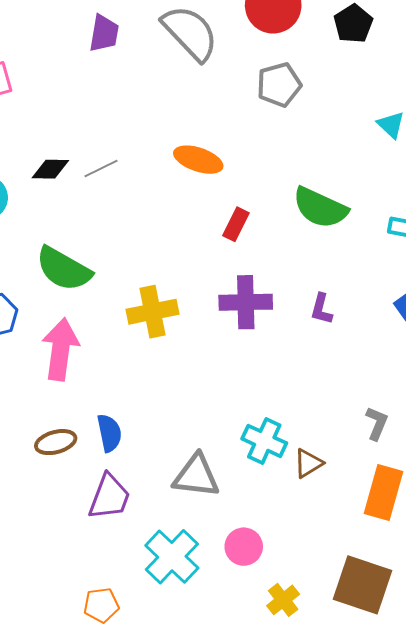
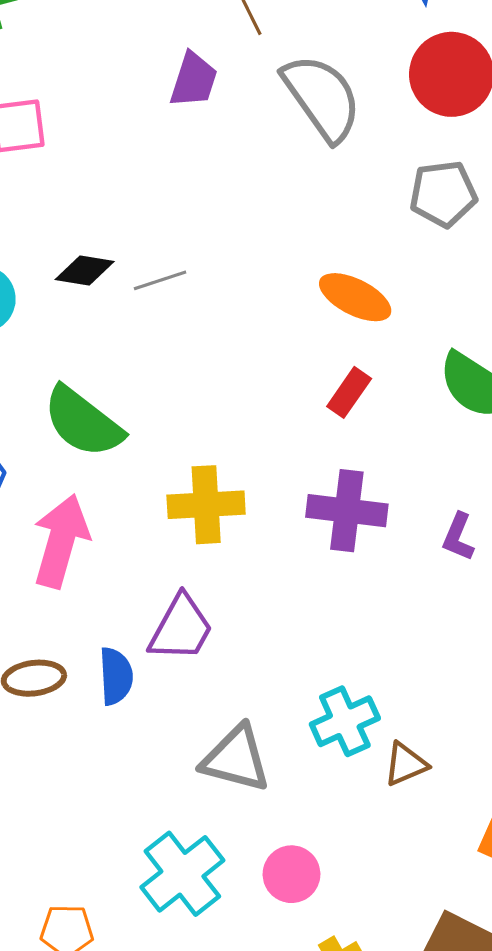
orange ellipse: (198, 160) -> (355, 297), moved
cyan cross: (264, 441) -> (345, 721), turned 33
purple trapezoid: (109, 497) -> (181, 628), moved

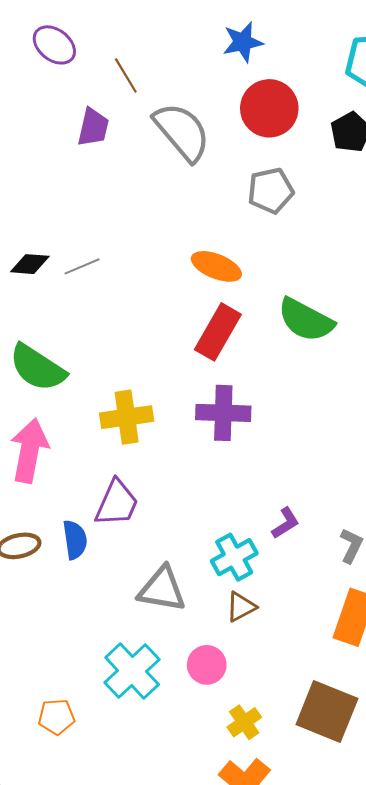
red rectangle: (349, 392) -> (218, 332), size x1.6
purple L-shape: (458, 537) -> (285, 523), moved, turned -140
brown triangle: (406, 764) -> (241, 607), moved

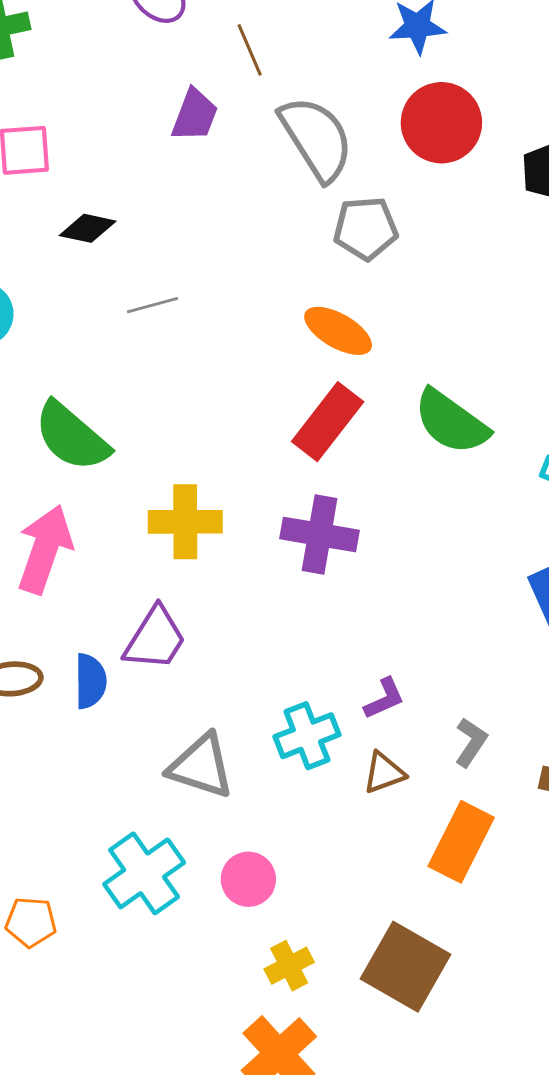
gray pentagon: (271, 191) -> (366, 228), moved
black diamond: (30, 264) -> (88, 228), moved
brown triangle: (241, 607) -> (384, 773), moved

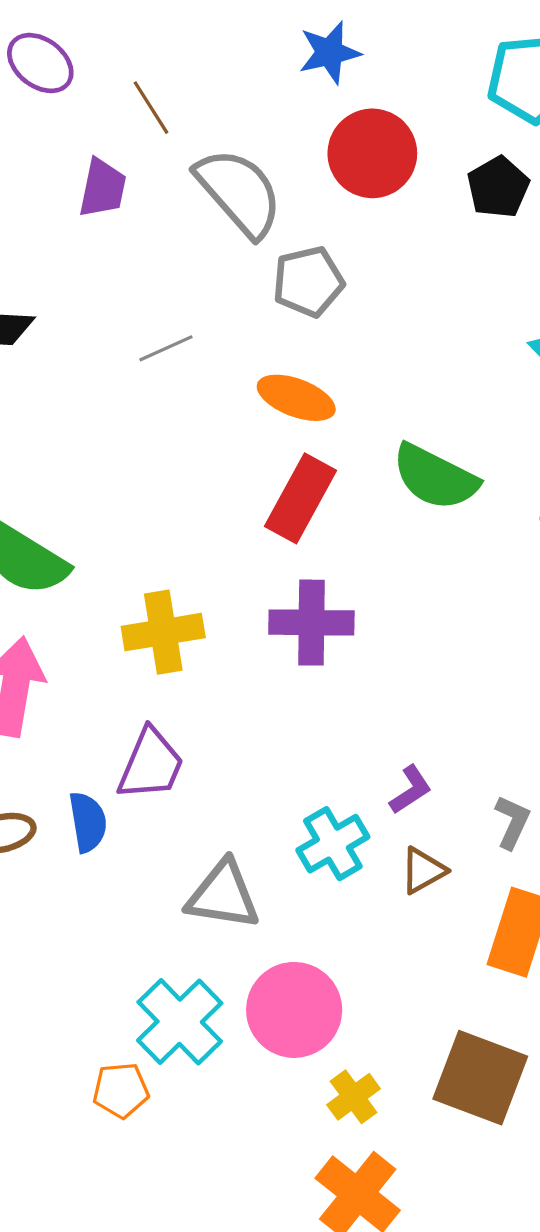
gray line: (153, 305) -> (166, 348), moved
pink circle: (248, 879) -> (294, 1010), size x1.6
orange pentagon: (31, 922) -> (121, 1090), moved

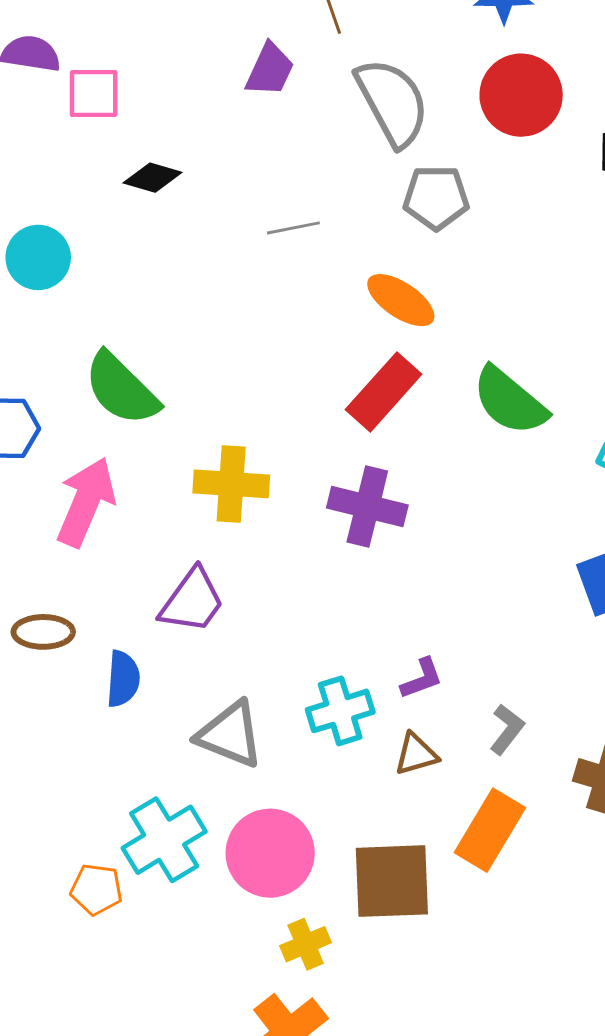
blue semicircle: (88, 822) -> (123, 679), moved
brown square: (480, 1078) -> (392, 881), moved, turned -36

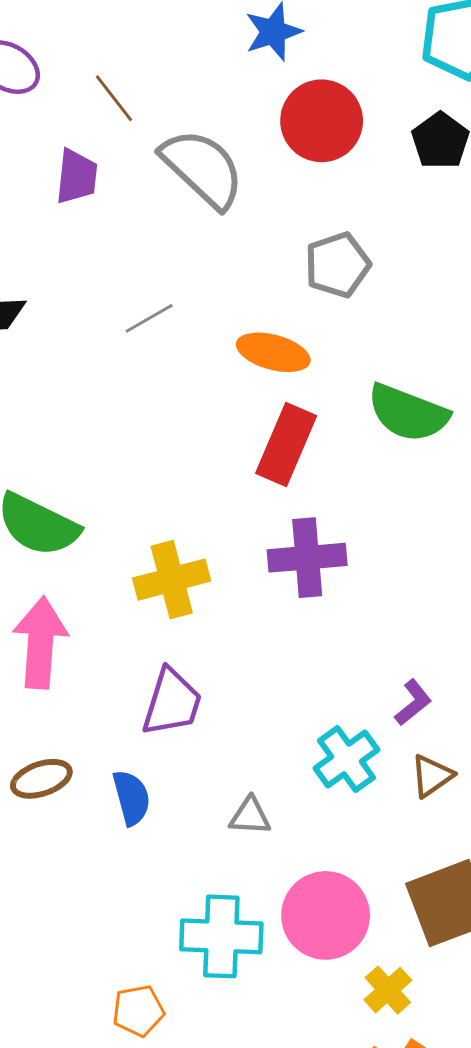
gray pentagon: (436, 198) -> (338, 265), moved
gray triangle: (230, 734) -> (250, 816), size x0.6
cyan cross: (164, 840) -> (221, 936), turned -38
orange pentagon: (96, 889) -> (138, 1011), moved

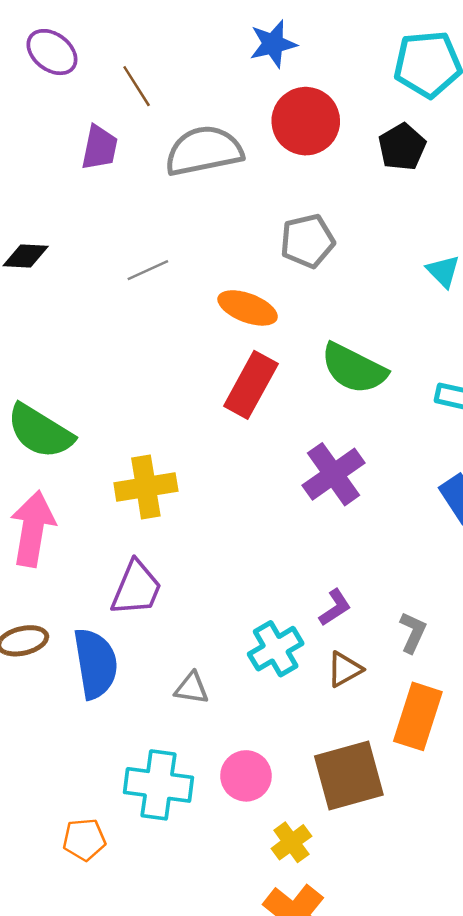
gray semicircle: (203, 168) -> (204, 151), turned -60
purple cross: (307, 558) -> (334, 474), moved, turned -36
blue semicircle: (131, 798) -> (95, 664), size x1.5
pink circle: (326, 915) -> (246, 776), size x0.7

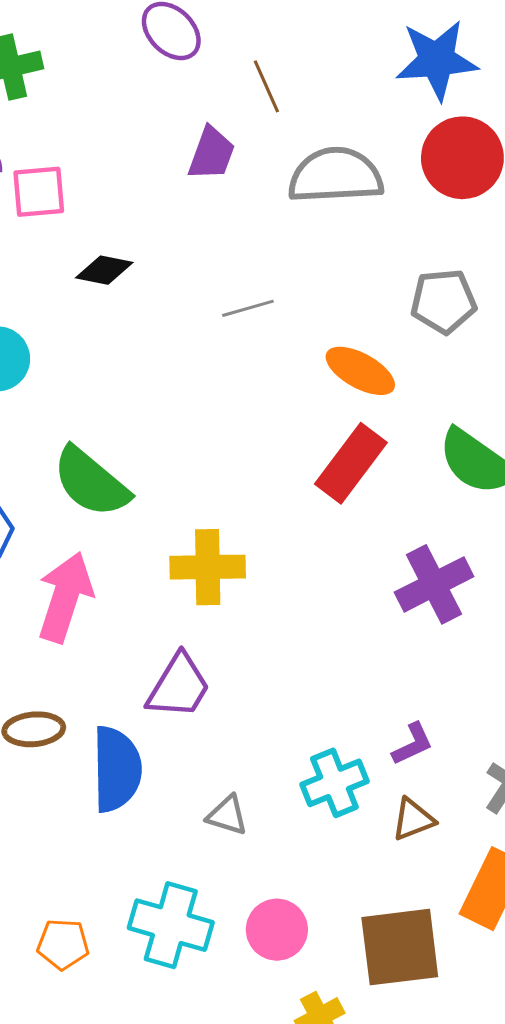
blue star: (273, 44) -> (437, 60), size x1.4
orange pentagon: (84, 839) -> (63, 944), moved

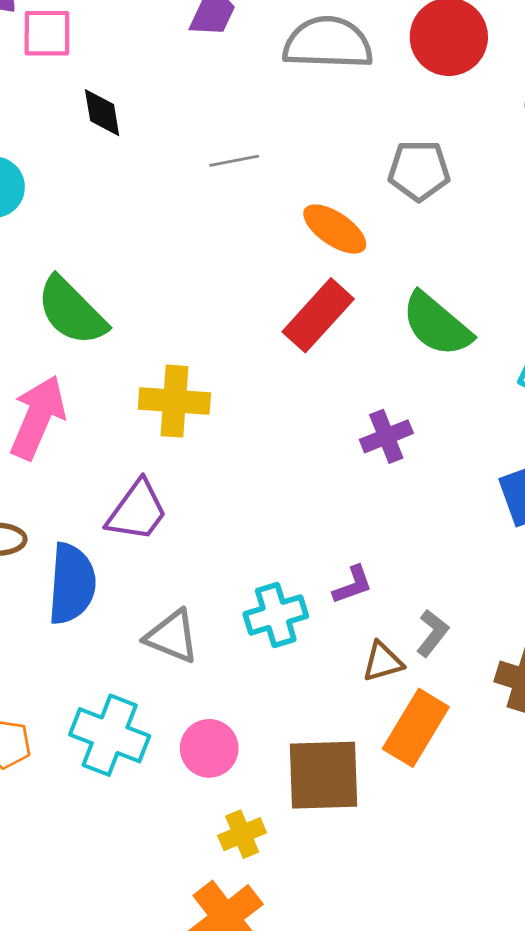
black diamond: (104, 270) -> (102, 113), turned 64
purple cross: (434, 584) -> (386, 436), size x0.7
gray triangle: (227, 815) -> (172, 636), size x1.4
brown triangle: (413, 819) -> (383, 662), moved

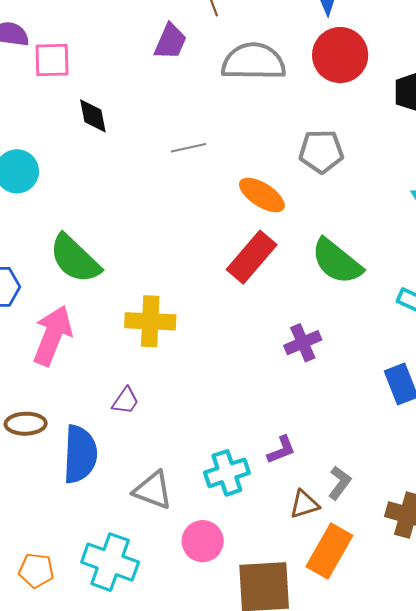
purple trapezoid: (137, 511) -> (126, 401), size x0.6
pink circle: (209, 748) -> (203, 541), moved

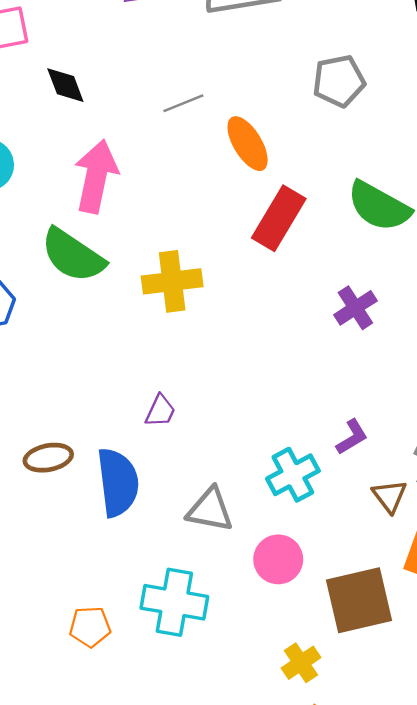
orange ellipse: (262, 195) -> (248, 144), moved, turned 36
yellow cross: (150, 321) -> (172, 281), moved
pink arrow: (53, 335) -> (96, 176), moved
brown triangle: (304, 504) -> (390, 496), turned -40

